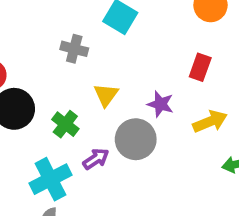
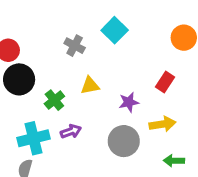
yellow triangle: (106, 95) -> (90, 86), turned 30
purple star: (160, 104) -> (129, 102), turned 30
gray circle: (136, 139) -> (124, 141), moved

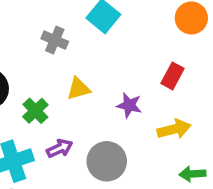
purple star: (129, 102) -> (129, 105), turned 30
gray circle: (124, 141) -> (107, 161), moved

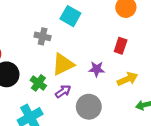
yellow triangle: (78, 89) -> (63, 64), size x1.5
purple arrow: (60, 148) -> (63, 91), moved

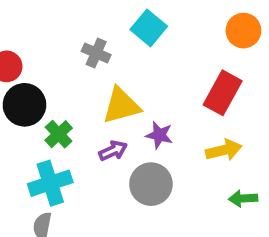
red rectangle: (121, 46) -> (223, 93), size x1.5
purple star: (97, 69) -> (159, 135), moved
green cross: (38, 83) -> (59, 134), moved

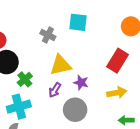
cyan square: (149, 28) -> (78, 22), turned -36
purple arrow: (113, 151) -> (55, 90), turned 144

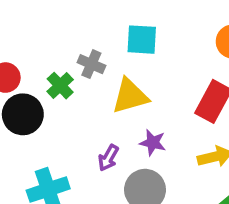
yellow triangle: (61, 65) -> (130, 96), moved
green cross: (25, 79) -> (60, 86), moved

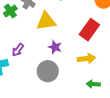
purple arrow: (108, 158) -> (18, 50), moved

